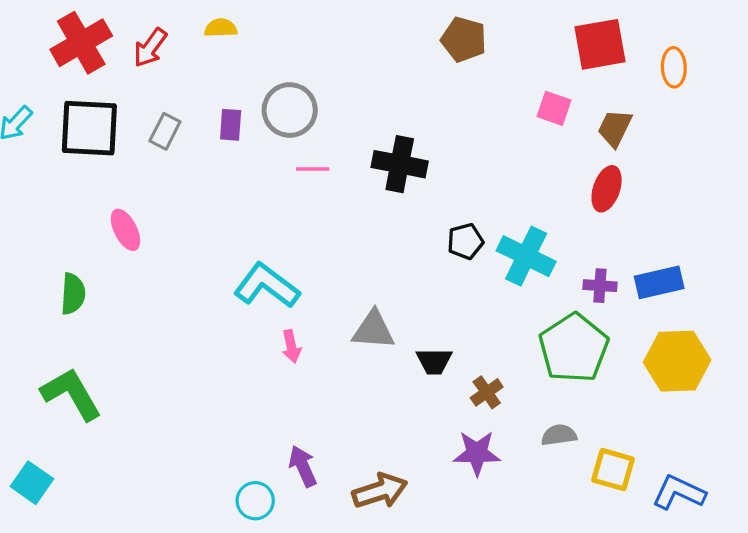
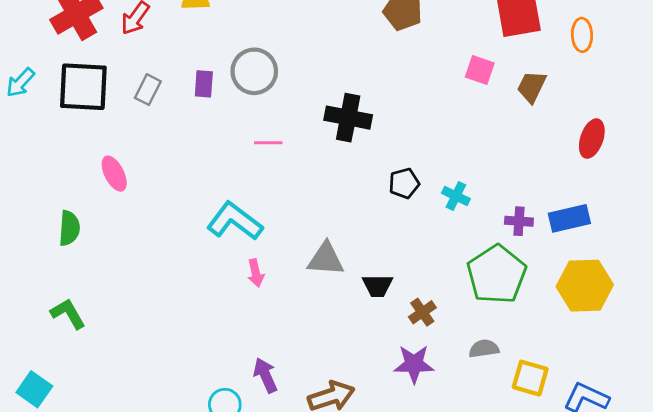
pink line: (313, 169) -> (268, 143), moved
red ellipse: (607, 189) -> (592, 139), moved
cyan cross: (526, 256) -> (456, 196), size x0.6
green L-shape: (71, 394) -> (68, 314), size x0.7

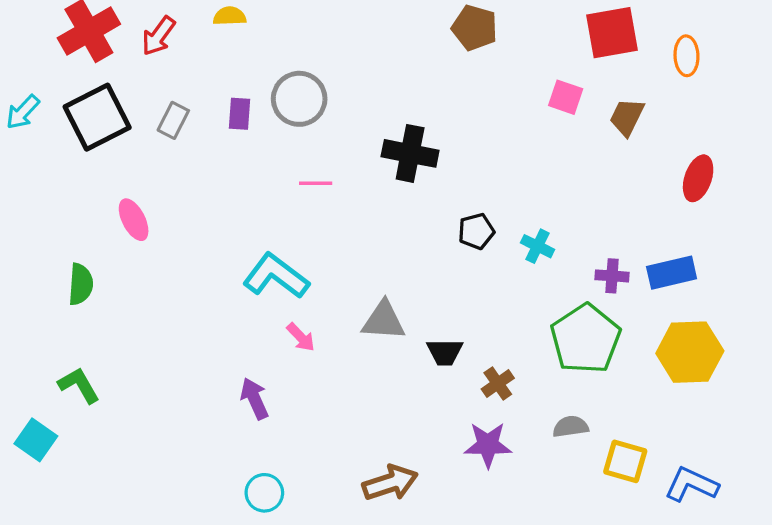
black square: (83, 87) -> (97, 117), turned -30
pink arrow: (256, 273) -> (301, 337), turned -32
purple arrow: (265, 375) -> (254, 398), moved
cyan square: (34, 389) -> (36, 440), moved

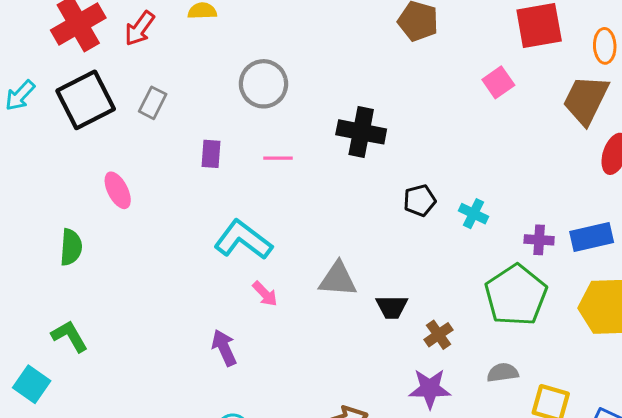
pink square: (566, 97) -> (498, 82), turned 36
purple rectangle: (240, 114) -> (211, 154), moved
brown trapezoid: (627, 117) -> (586, 100), moved, size x1.5

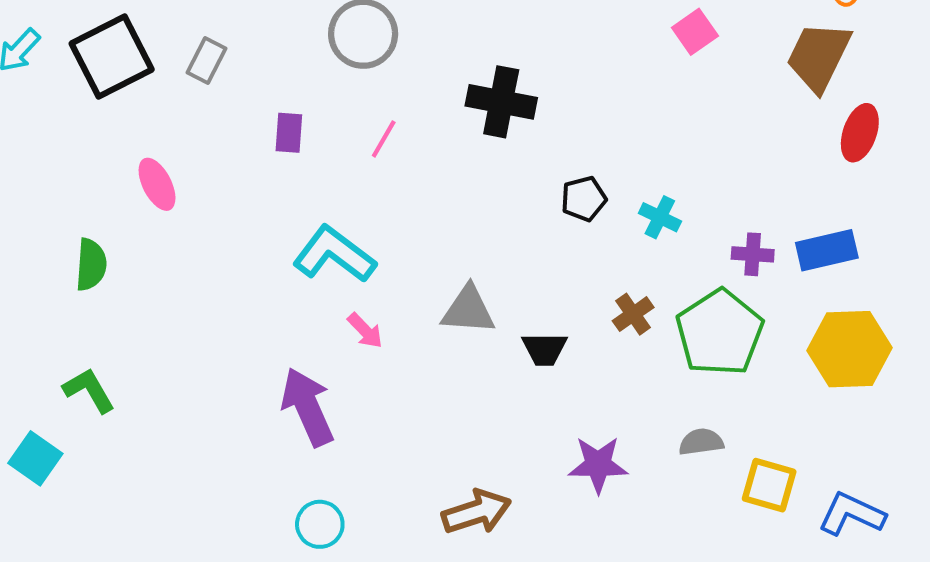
pink line: (278, 158) -> (384, 139), turned -60
brown cross: (438, 335) -> (633, 314), moved
purple arrow: (224, 348) -> (307, 407), size x1.5

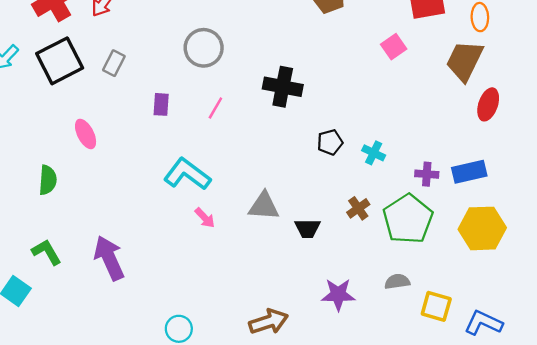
purple arrow: (307, 407) -> (109, 258), moved

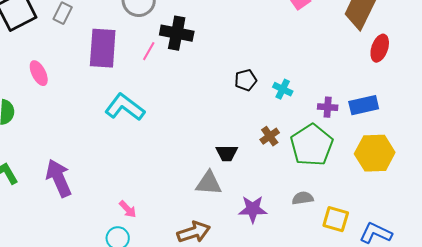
black cross: (283, 87) -> (177, 33), moved
purple rectangle: (161, 104) -> (103, 48), size x2.0
gray triangle: (264, 206) -> (209, 183), moved
pink arrow: (205, 218) -> (128, 209), moved

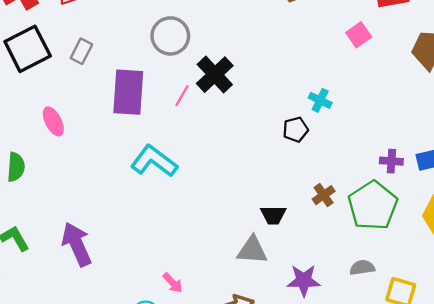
black cross: (177, 33) -> (215, 75), turned 36
cyan cross: (283, 89) -> (320, 100), moved
pink arrow: (128, 209) -> (173, 283), moved

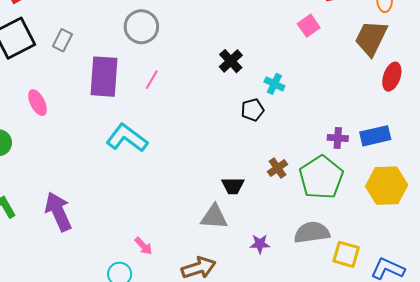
black cross: (215, 75) -> (231, 61), moved, size x0.7
gray semicircle: (362, 268) -> (312, 232), size x1.6
purple star: (304, 280) -> (260, 244), size x0.7

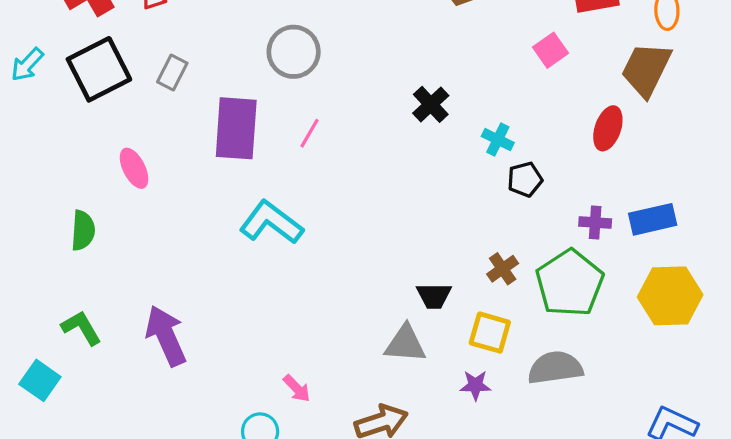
red ellipse: (392, 77) -> (608, 128), moved
black pentagon: (253, 110) -> (525, 179), moved
yellow square: (346, 254) -> (490, 333), moved

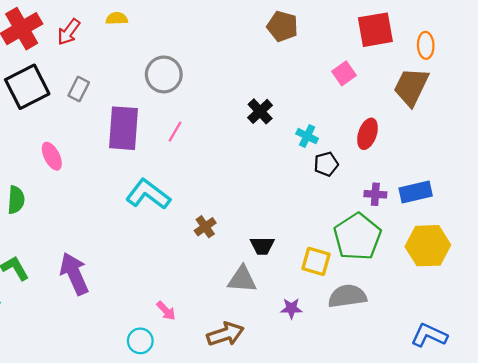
red ellipse: (608, 128) -> (367, 134), moved
brown cross: (503, 269) -> (205, 227), moved
yellow square: (490, 333) -> (316, 261), moved

